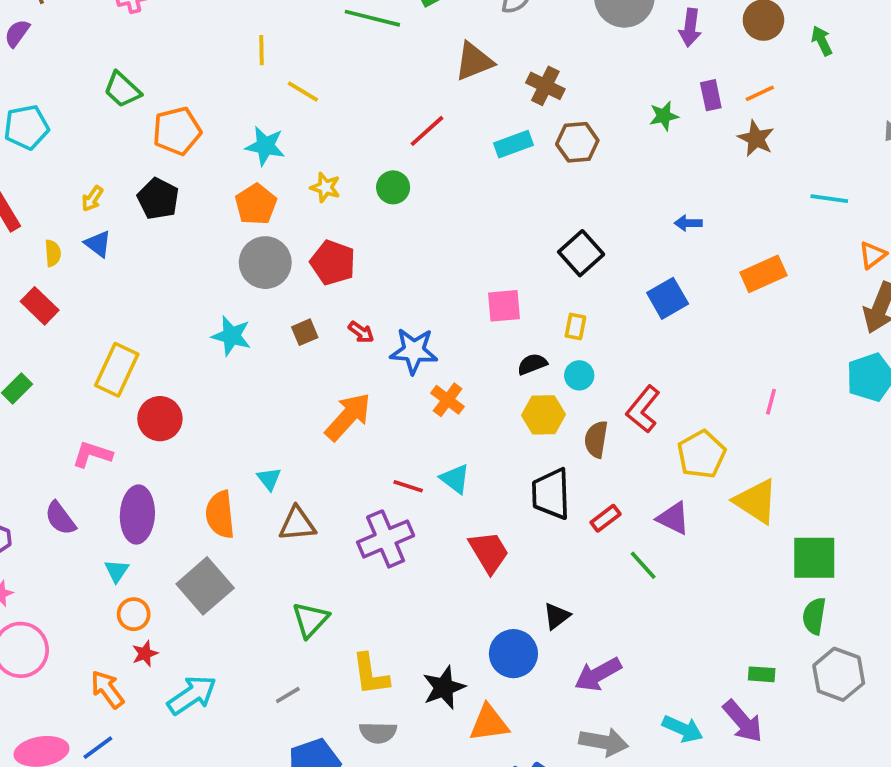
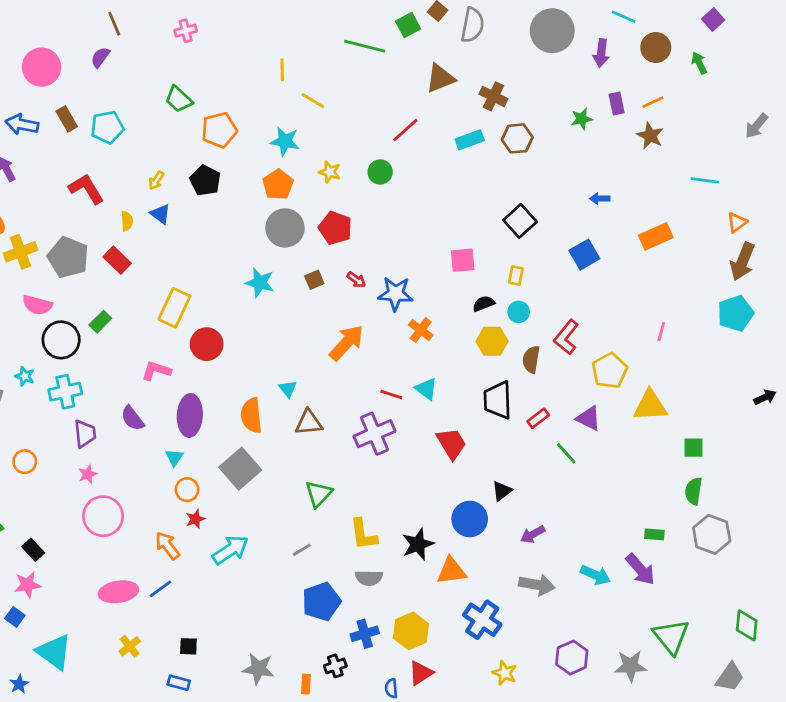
yellow triangle: (756, 501) -> (650, 406), turned -36
green square: (814, 558) -> (694, 448), size x0.6
purple arrow: (598, 674) -> (533, 534), size x0.7

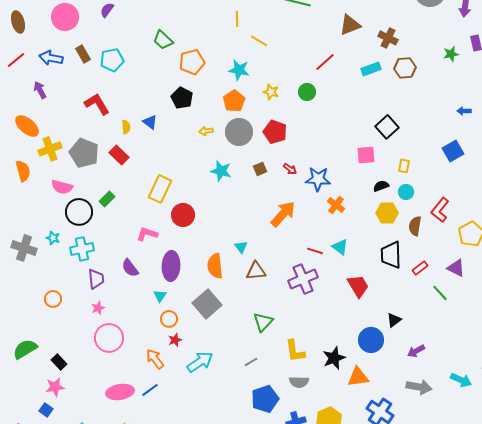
yellow arrow: (156, 180) -> (206, 131), moved, turned 48
black square: (520, 221) -> (387, 127), moved

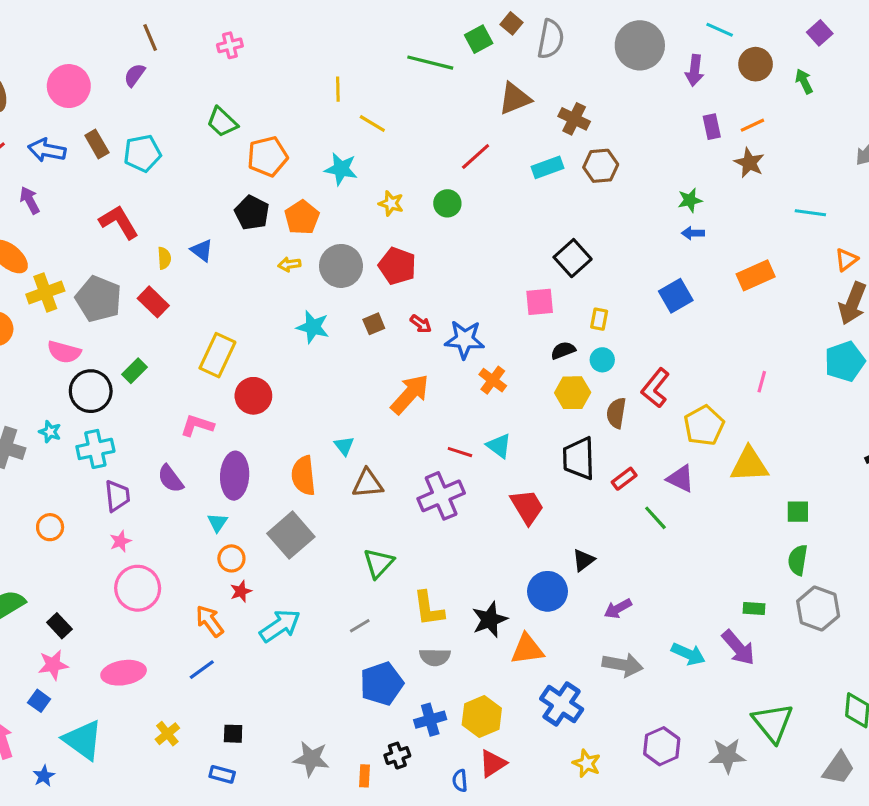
green star: (451, 54) -> (690, 200), moved
orange pentagon: (234, 101) -> (302, 217), moved
pink ellipse: (120, 392) -> (124, 673), moved

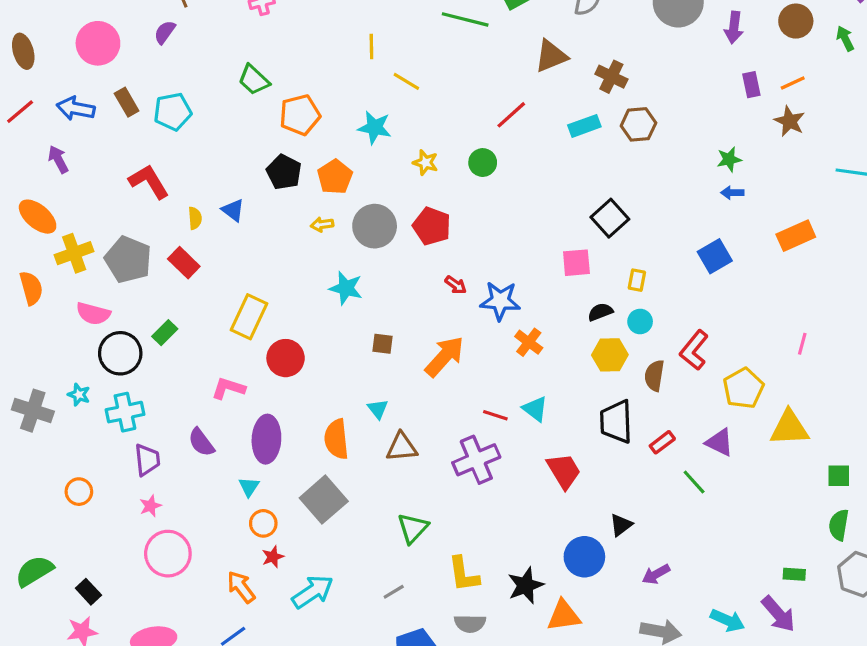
brown square: (374, 324) -> (383, 344), moved, turned 30

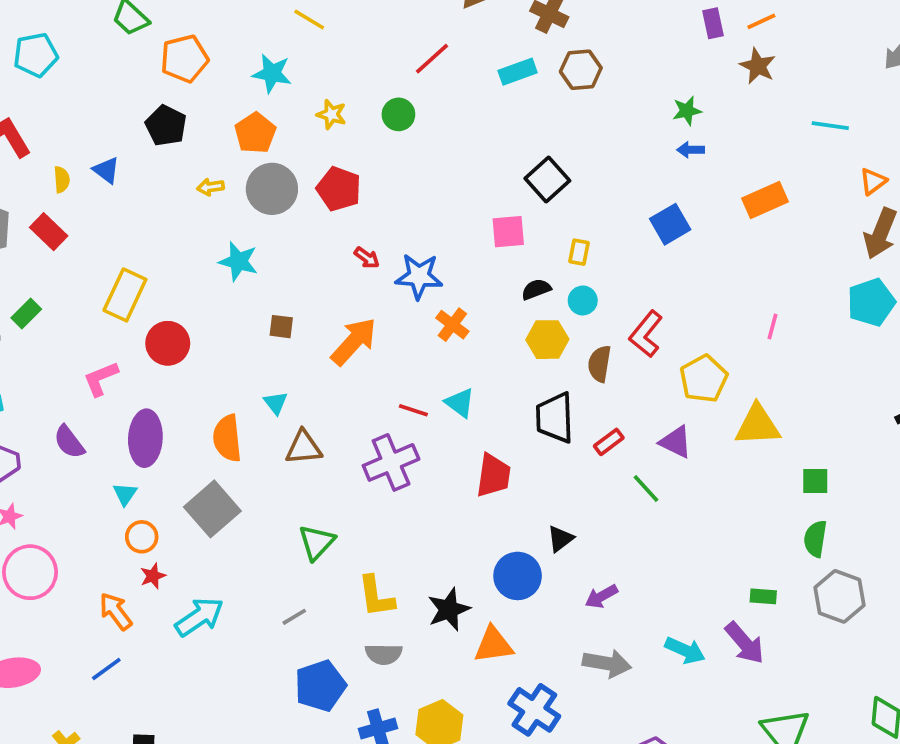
orange pentagon: (335, 177) -> (255, 133), moved
pink L-shape: (228, 388) -> (101, 379), turned -40
red trapezoid: (564, 471) -> (493, 475), turned 39

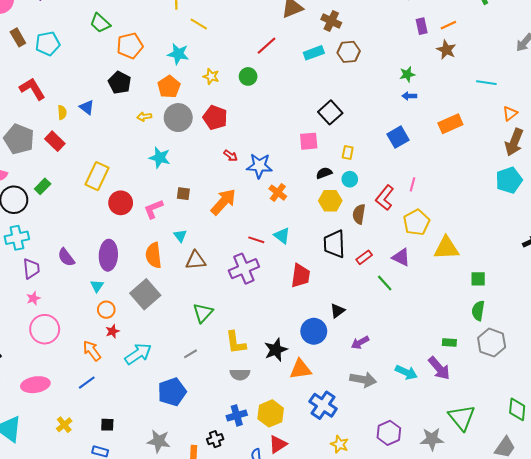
pink line: (773, 327) -> (412, 184), moved
pink L-shape: (101, 379) -> (154, 209), moved
blue pentagon: (320, 686) -> (172, 392), moved

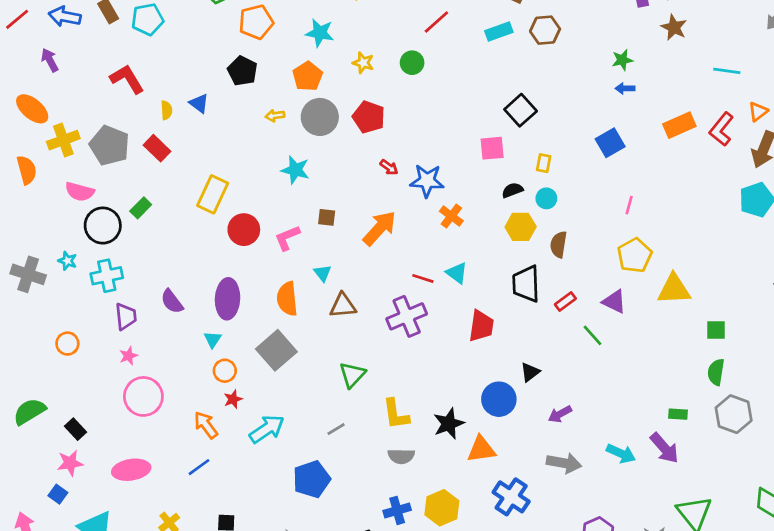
red L-shape: (385, 198) -> (721, 129), moved

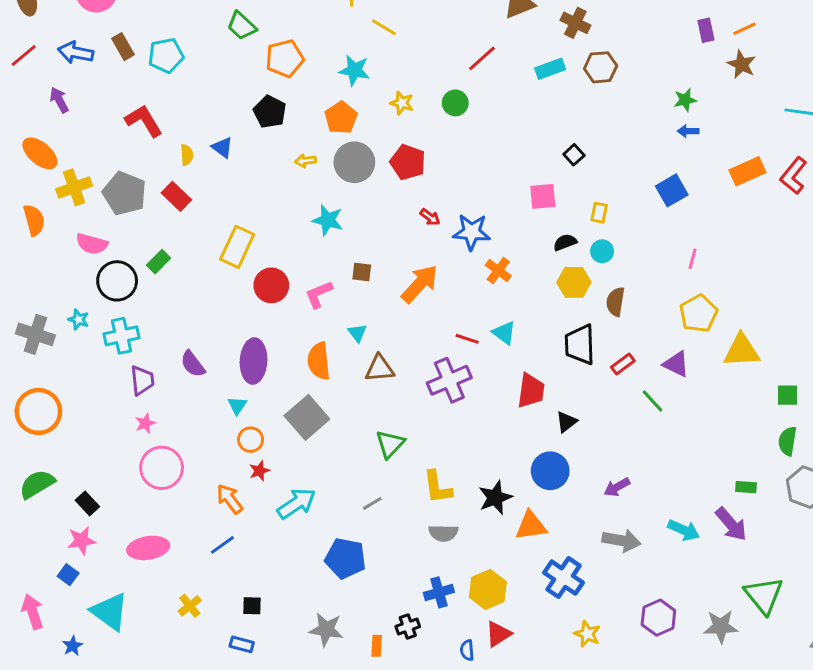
black square: (521, 110) -> (574, 155), size x0.6
orange circle: (67, 344) -> (38, 411), moved, size x1.8
black triangle: (530, 372) -> (566, 422), moved
blue pentagon: (312, 479) -> (345, 558), turned 30

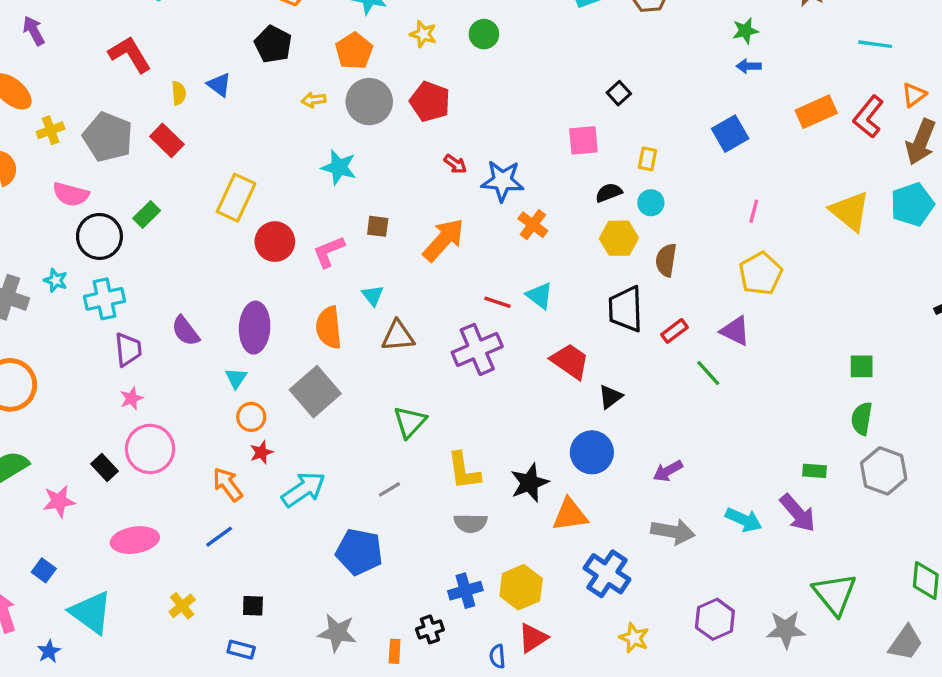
yellow cross: (74, 187) -> (51, 130), size x0.7
yellow triangle: (742, 351) -> (850, 211), moved, turned 42
red trapezoid: (531, 391) -> (570, 361), turned -63
black rectangle: (87, 503) -> (104, 468), moved
pink star: (81, 540) -> (59, 501), moved

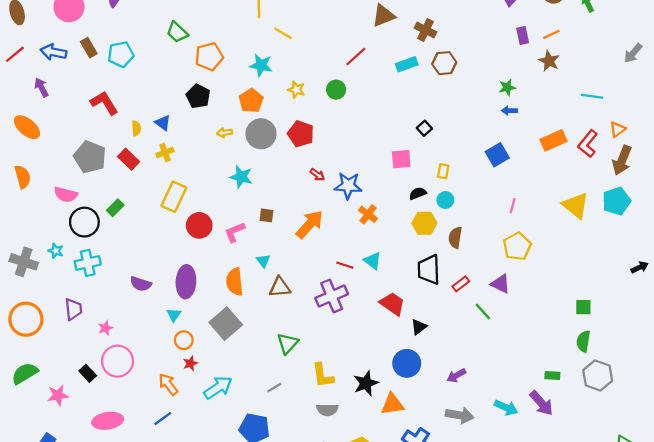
yellow cross: (51, 130) -> (165, 153), moved
purple semicircle: (185, 331) -> (141, 284), turned -35
purple trapezoid: (128, 349) -> (73, 309), moved

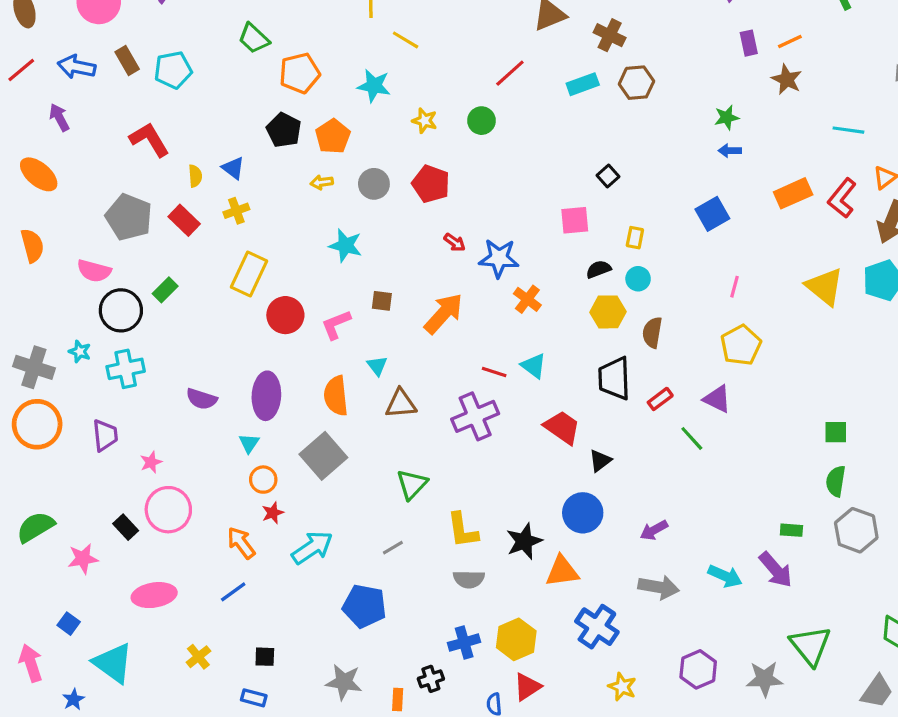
orange pentagon: (251, 101) -> (333, 136), moved
gray circle: (261, 134) -> (374, 184), size x0.7
orange circle: (26, 319) -> (37, 424), moved

